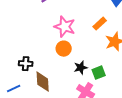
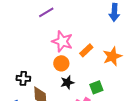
orange rectangle: (100, 24) -> (86, 50), moved
black star: (81, 68) -> (67, 82), moved

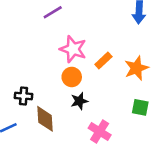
green square: (96, 87) -> (140, 107), moved, turned 32

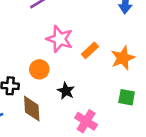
orange circle: (72, 77) -> (39, 69), moved
black star: (79, 101) -> (66, 91), turned -30

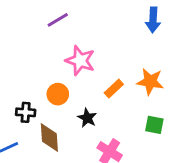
orange rectangle: (90, 50) -> (114, 89), moved
orange star: (123, 58) -> (150, 82), turned 30

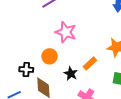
orange rectangle: (114, 89) -> (90, 63), moved

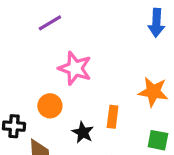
orange rectangle: (90, 63) -> (113, 117), turned -40

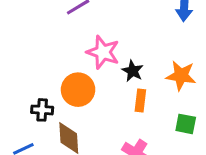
orange circle: (50, 106) -> (78, 90), size x1.4
black star: (83, 132) -> (133, 71), moved

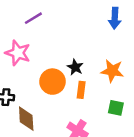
pink star: (103, 52) -> (18, 53), moved
orange circle: (78, 90) -> (53, 82), moved

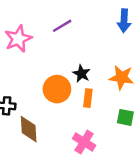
purple line: (33, 18) -> (62, 26), moved
pink star: (18, 53) -> (18, 39), moved, turned 30

